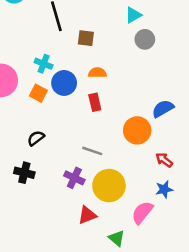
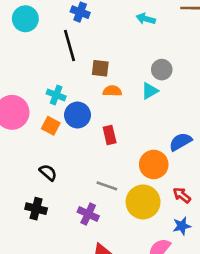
cyan triangle: (133, 15) -> (150, 91), moved
orange semicircle: (97, 73) -> (112, 91), moved
black semicircle: (36, 138) -> (48, 173), turned 78
yellow circle: (109, 186) -> (143, 202), moved

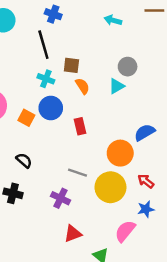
orange semicircle: (112, 91) -> (82, 86), turned 56
cyan cross: (56, 95) -> (46, 79), moved

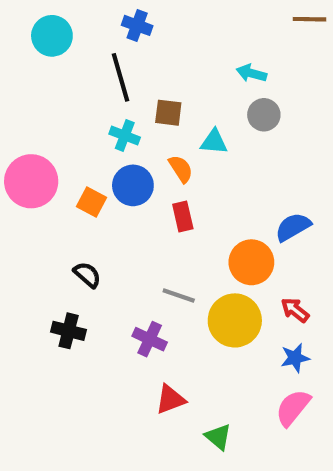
cyan arrow: (113, 20) -> (251, 73), moved
orange semicircle: (82, 86) -> (181, 169), moved
cyan triangle: (117, 86) -> (214, 142), moved, turned 35
pink semicircle: (125, 231) -> (293, 408), moved

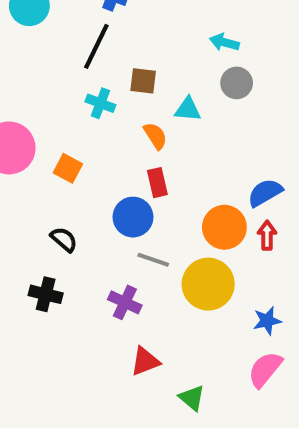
black line: (121, 77) -> (96, 46), turned 42
blue circle: (133, 185) -> (133, 217), moved
red arrow: (295, 310) -> (267, 235), moved, turned 52

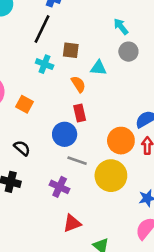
cyan arrow: (224, 42) -> (121, 27), turned 36

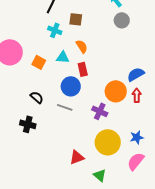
cyan triangle: (98, 68) -> (63, 57), moved
gray line: (77, 161) -> (65, 107), moved
yellow circle: (111, 176) -> (108, 142), moved
purple cross: (60, 187) -> (100, 111), moved

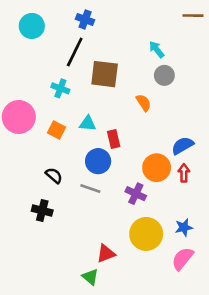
brown square: (76, 19) -> (105, 74), size x1.6
cyan cross: (55, 30) -> (60, 88), moved
orange semicircle: (82, 46) -> (144, 103), moved
green triangle: (100, 175) -> (90, 277), moved

